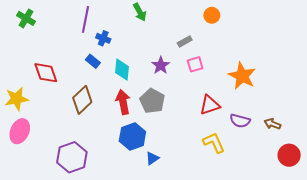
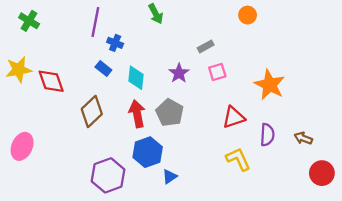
orange circle: (212, 15) -> (248, 15), moved
yellow star: (17, 99) -> (19, 70), moved
purple semicircle: (240, 121) -> (267, 135), turned -102
purple hexagon: (72, 157) -> (108, 175), moved

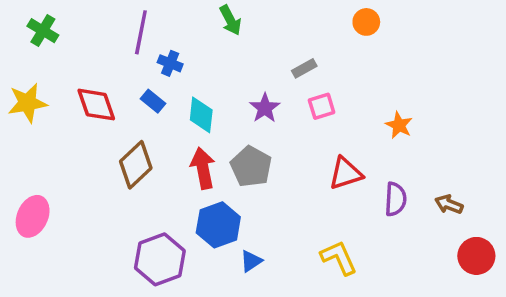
red diamond: (51, 81) -> (96, 105), moved
orange star: (270, 85) -> (399, 125), size x0.6
yellow L-shape: (238, 159) -> (339, 258), moved

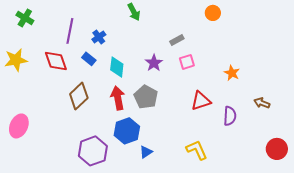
purple line: (141, 32) -> (70, 31), moved
blue cross: (170, 63) -> (99, 37), turned 32
brown arrow: (449, 204) -> (262, 103), moved

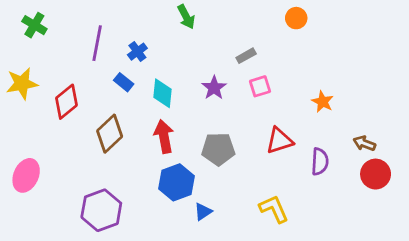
red diamond: (56, 61) -> (66, 102), moved, turned 70
gray pentagon: (146, 97) -> (218, 149), moved, turned -30
red circle: (277, 149) -> (376, 174), moved
purple hexagon: (93, 151) -> (101, 210), moved

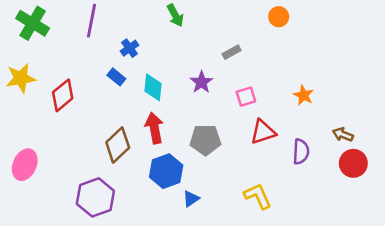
green cross: (34, 25) -> (33, 23), size x1.4
purple line: (97, 43) -> (91, 21), moved
pink square: (260, 86) -> (246, 97), moved
brown diamond: (110, 134) -> (118, 145), moved

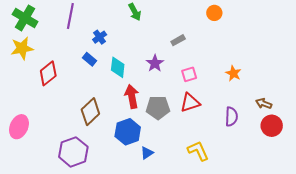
yellow star: (21, 78) -> (22, 48), moved
red arrow: (154, 128) -> (132, 97), moved
red triangle: (263, 132) -> (190, 103), moved

